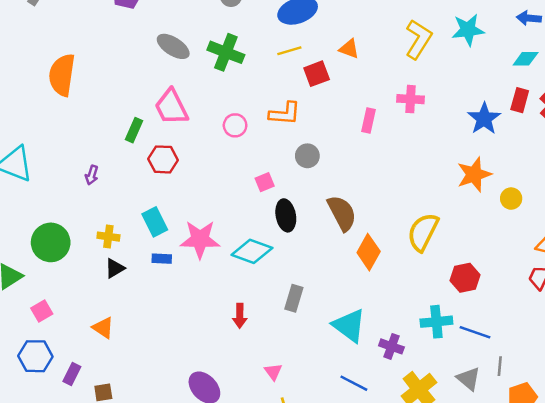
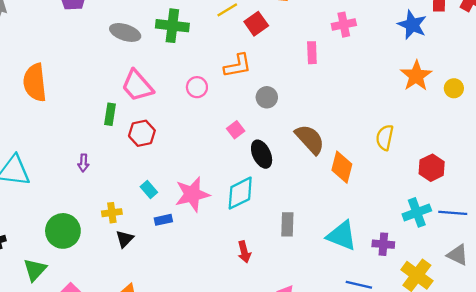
cyan rectangle: (155, 222) -> (149, 189), size x0.7
yellow semicircle: (423, 232) -> (385, 137), size x0.7
cyan diamond: (252, 251) -> (240, 193), turned -32

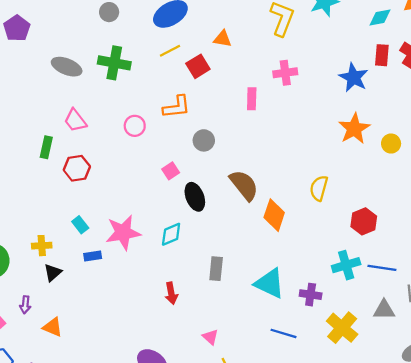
pink trapezoid: (137, 86) -> (75, 120), size x0.7
purple arrow: (83, 163) -> (25, 305), moved
cyan diamond: (240, 193) -> (171, 234), size x0.7
gray triangle: (458, 255) -> (384, 310), turned -30

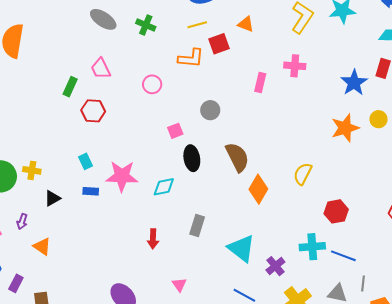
green cross: (114, 63) -> (146, 25), size x0.7
orange L-shape: (177, 107) -> (191, 58), moved
yellow circle: (391, 144) -> (379, 119), moved
yellow cross: (42, 246) -> (32, 170), moved
purple cross: (311, 295) -> (275, 266), turned 30

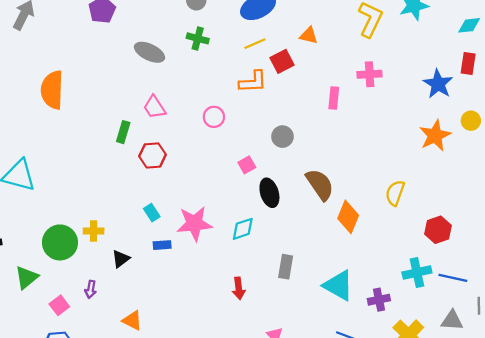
green cross: (146, 25) -> (198, 38), moved
orange triangle: (42, 246) -> (132, 320), moved
purple cross: (275, 266) -> (379, 300), turned 36

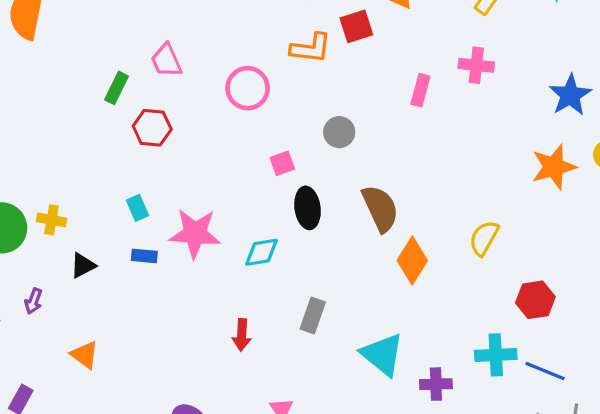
pink circle: (214, 117) -> (248, 88), size x1.4

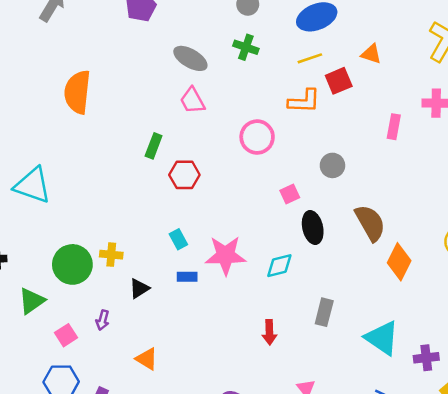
pink trapezoid: (166, 60) -> (192, 101), moved

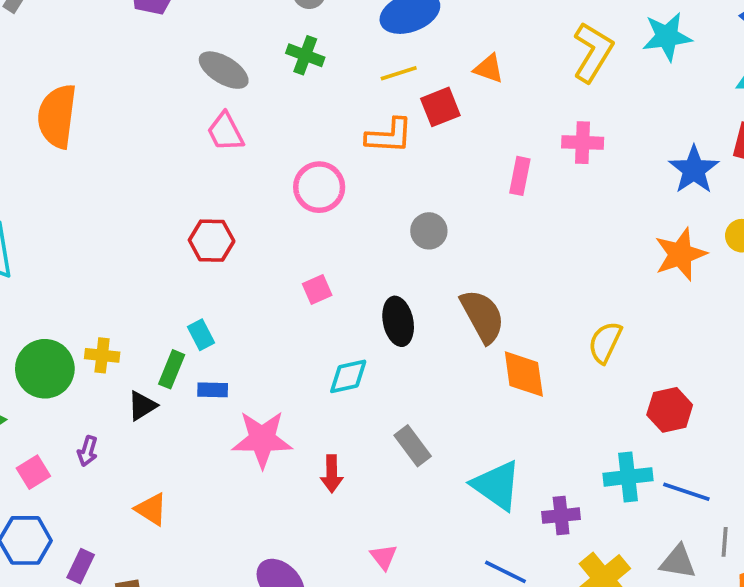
green rectangle: (154, 146) -> (172, 369), moved
pink square: (290, 194) -> (317, 290), moved
pink star: (226, 255) -> (262, 439), moved
orange diamond: (399, 262) -> (524, 374), turned -36
gray rectangle: (324, 312) -> (413, 446), turned -52

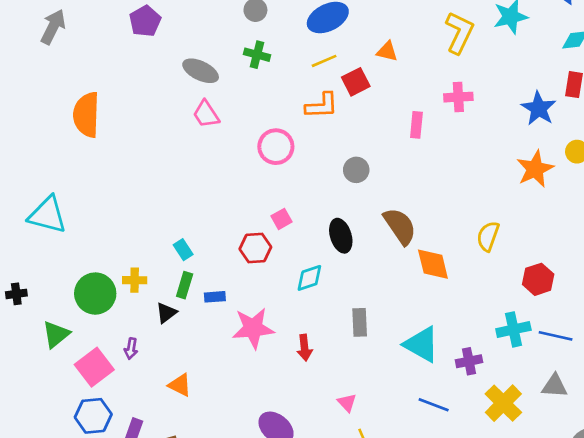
red hexagon: (212, 241) -> (255, 248), moved
cyan rectangle: (201, 335) -> (183, 250), moved
gray rectangle: (413, 446) -> (360, 322), turned 40
pink square: (33, 472) -> (94, 367), size x1.6

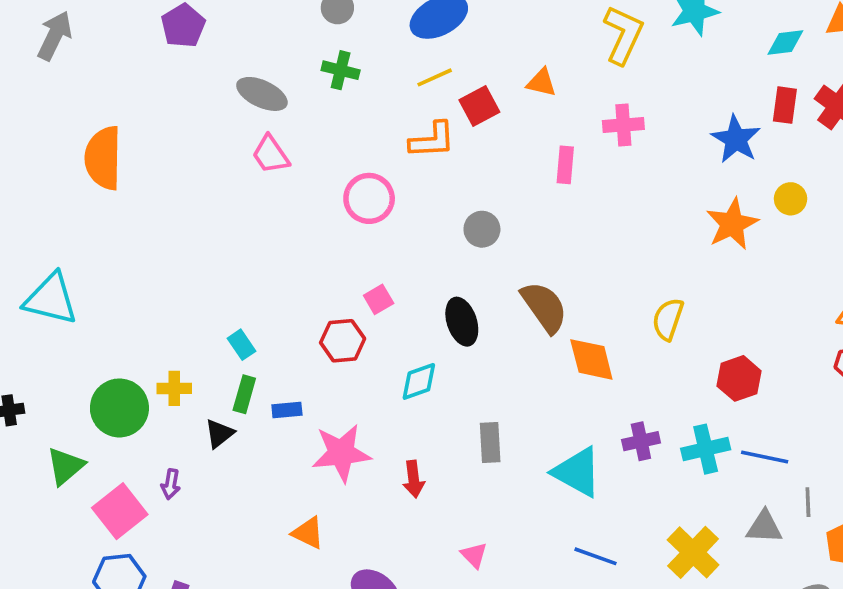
orange triangle: (387, 51) -> (541, 83), moved
purple cross: (469, 361) -> (641, 441), moved
orange triangle: (180, 385) -> (308, 533), moved

